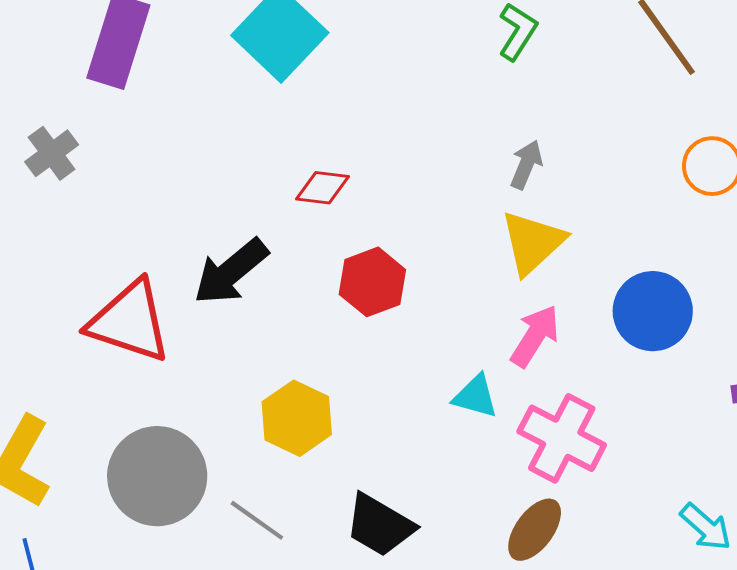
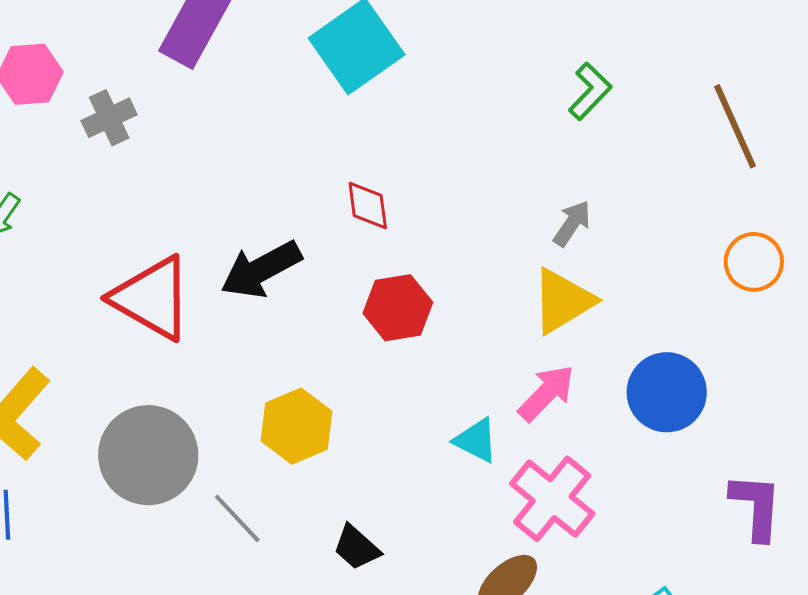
red diamond: (322, 188) -> (368, 205), turned 64
black trapezoid: (380, 525) -> (356, 548), size x0.7

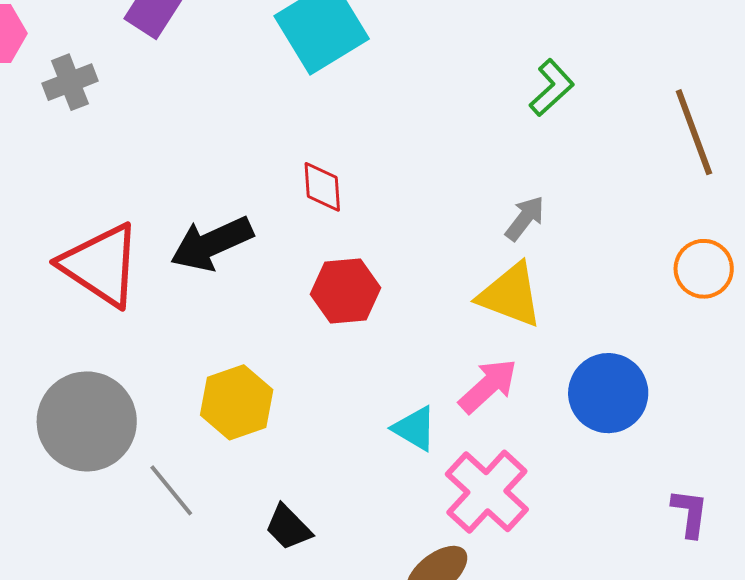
yellow triangle: (563, 301) -> (510, 295), turned 48
purple L-shape: (756, 507) -> (690, 513), size x0.7

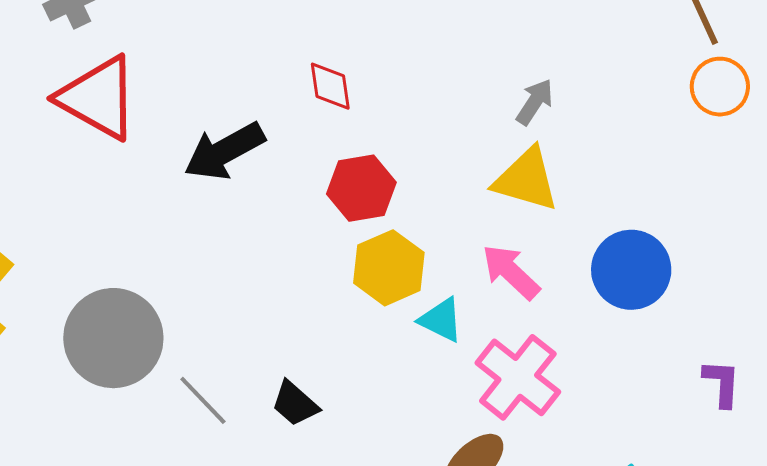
red triangle: (101, 265) -> (98, 98), moved
orange circle: (704, 269) -> (720, 87), moved
pink arrow: (488, 386) -> (511, 272), turned -90
yellow hexagon: (237, 402) -> (389, 268), moved
black trapezoid: (288, 527) -> (295, 404), moved

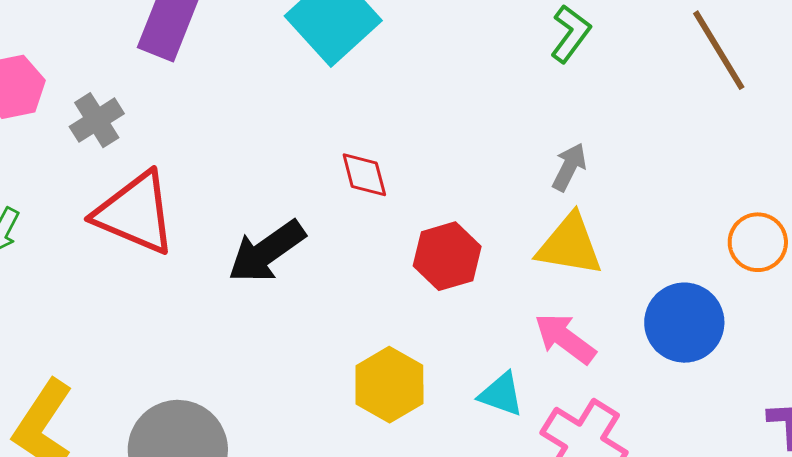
orange circle: (720, 87) -> (758, 242), moved
red hexagon: (361, 188) -> (447, 256), moved
yellow hexagon: (389, 268) -> (389, 385), moved

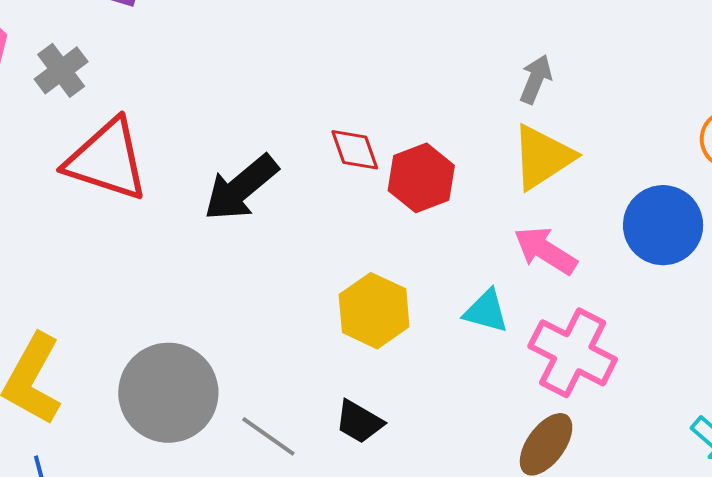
red diamond: (364, 175) -> (355, 150), moved
yellow triangle: (570, 245) -> (543, 157), turned -38

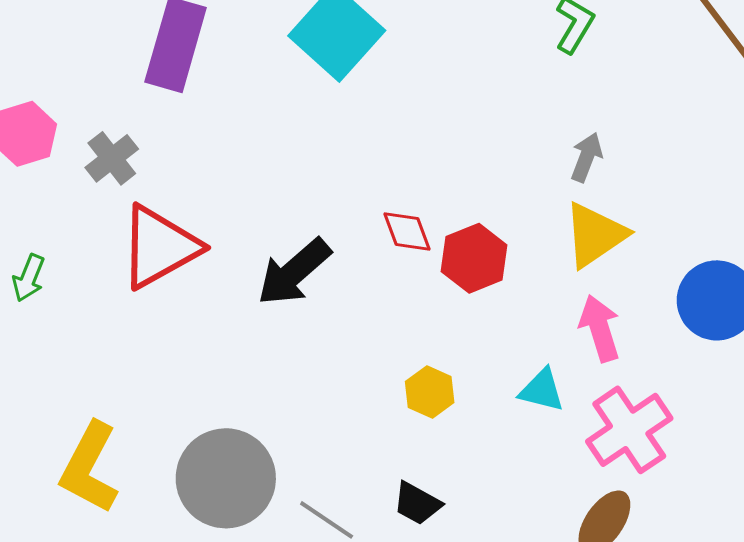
red triangle: (107, 160) -> (159, 247), turned -46
pink arrow: (545, 251) -> (600, 328), turned 42
yellow hexagon: (374, 311) -> (430, 392), size x0.7
pink cross: (573, 353) -> (629, 430), turned 30

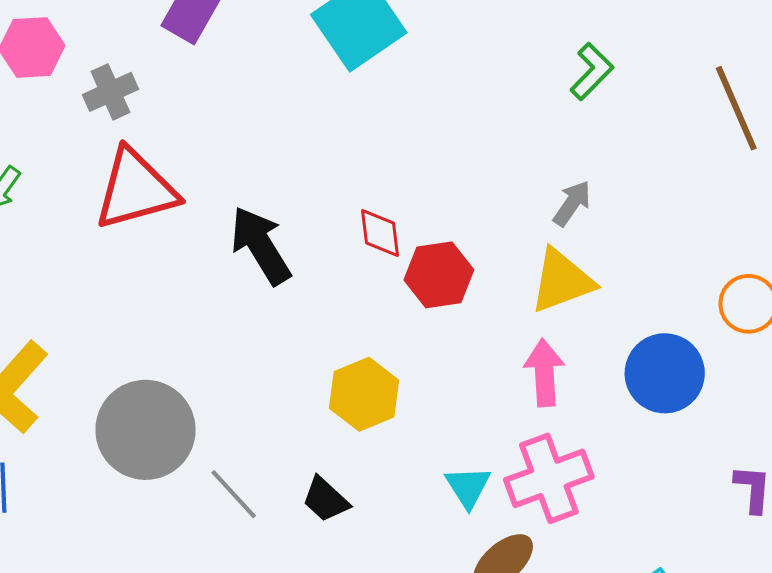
black arrow: (294, 272) -> (261, 245), turned 86
cyan triangle: (542, 390) -> (468, 487), moved, turned 30
yellow hexagon: (430, 392) -> (364, 394), size x1.4

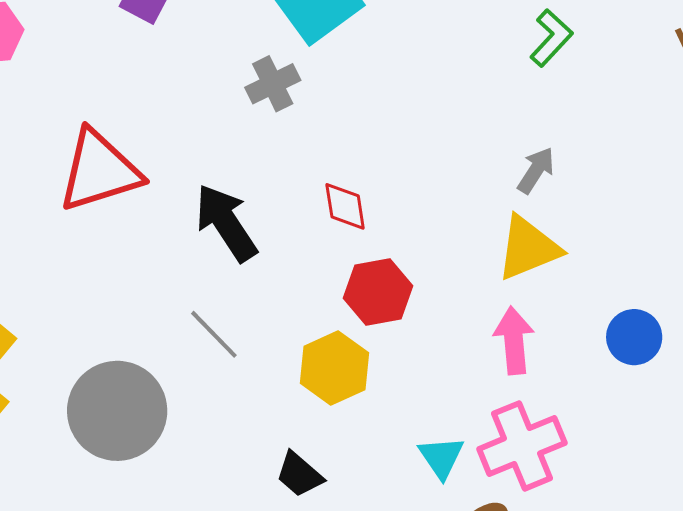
gray cross: (110, 92) -> (273, 84), moved
red hexagon: (439, 275) -> (378, 292), moved
blue circle: (665, 373) -> (634, 337), size x0.7
gray line: (234, 494) -> (214, 334), moved

